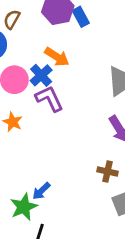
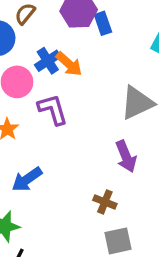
blue cross: (41, 75) -> (48, 61), moved
blue arrow: (41, 191) -> (27, 179), moved, size x1.4

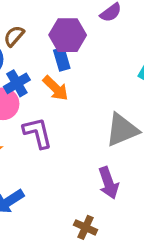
blue rectangle: (103, 23) -> (62, 59), moved
blue cross: (48, 61) -> (17, 83), moved

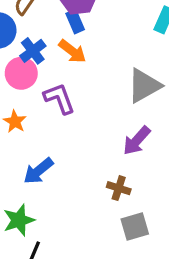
purple arrow: (108, 183) -> (137, 141), turned 68

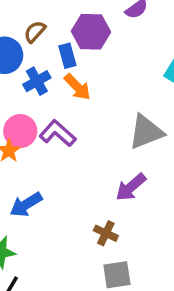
blue rectangle: (75, 21) -> (67, 56), moved
pink circle: (21, 73) -> (20, 131), moved
purple L-shape: (59, 98) -> (58, 133), turned -36

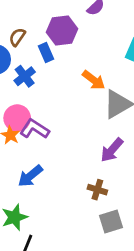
orange arrow: (77, 87) -> (94, 80), moved
purple L-shape: (58, 133) -> (35, 129), moved

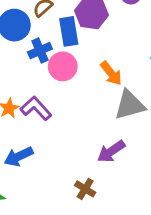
blue rectangle: (46, 52) -> (69, 31), size x1.4
pink circle: (17, 118) -> (63, 66), moved

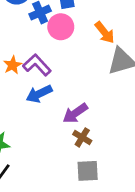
purple arrow: (111, 151) -> (75, 113), moved
blue arrow: (19, 156) -> (39, 94), moved

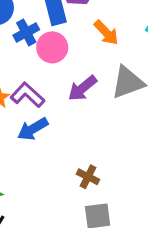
orange arrow: (105, 33) -> (106, 33), moved
purple arrow: (75, 113) -> (82, 88), moved

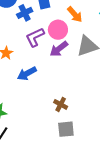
pink circle: (52, 47) -> (58, 30), moved
purple L-shape: (27, 95) -> (35, 37), moved, turned -70

